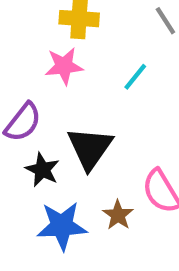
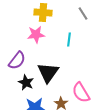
cyan line: (135, 77) -> (69, 40), turned -32

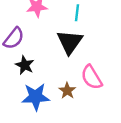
black triangle: (48, 73) -> (70, 42), moved

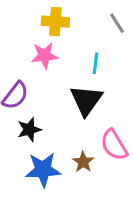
black star: (25, 65) -> (29, 130), turned 30

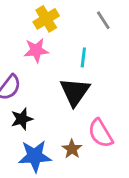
yellow cross: (55, 22) -> (46, 19), turned -35

